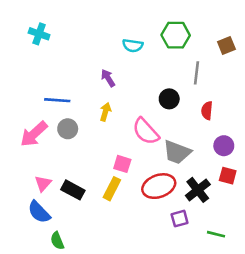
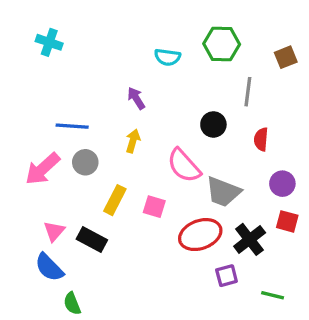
yellow rectangle: (112, 189) -> (115, 200), moved

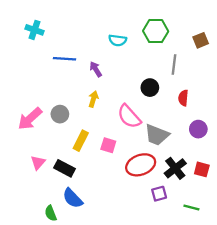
blue line: (72, 126) -> (65, 59), moved
red square: (287, 221) -> (202, 169), moved
blue semicircle: (49, 267) -> (73, 198), moved

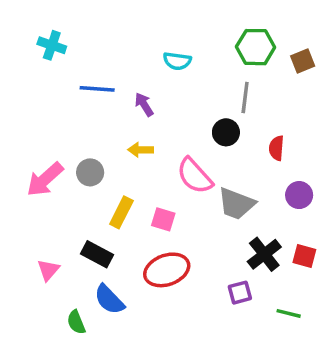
green hexagon: (156, 31) -> (256, 47), moved
gray line: (174, 64) -> (245, 98), moved
yellow arrow: (93, 99) -> (141, 150), turned -105
pink triangle: (38, 163) -> (48, 270), moved
red ellipse: (141, 165) -> (167, 270), moved

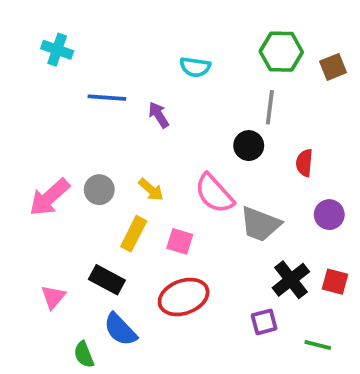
yellow arrow: (141, 150) -> (151, 190), moved, turned -140

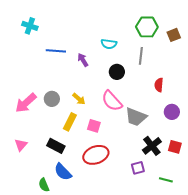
cyan semicircle: (195, 67) -> (109, 44), moved
black circle: (249, 146) -> (117, 72), moved
pink triangle: (53, 297) -> (21, 145), moved

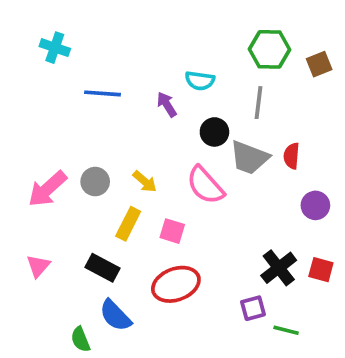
purple arrow: (83, 60) -> (167, 104), moved
gray trapezoid: (136, 117) -> (249, 158), moved
green line: (166, 180) -> (286, 330), moved

